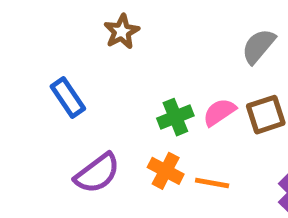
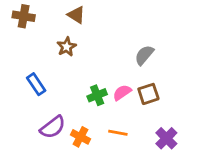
orange cross: (166, 171) -> (80, 137), moved

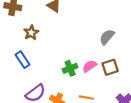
brown star: (67, 47) -> (31, 33), moved

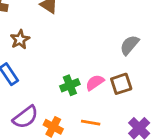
gray semicircle: (107, 37) -> (129, 45), moved

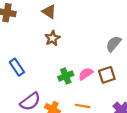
brown star: (20, 39) -> (52, 38), moved

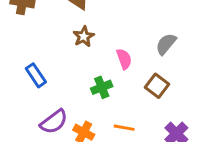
pink semicircle: (86, 74) -> (124, 59), moved, turned 104
brown square: (107, 75) -> (157, 86), turned -35

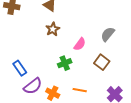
pink semicircle: (124, 59) -> (80, 44), turned 56
blue rectangle: (36, 75) -> (20, 68), moved

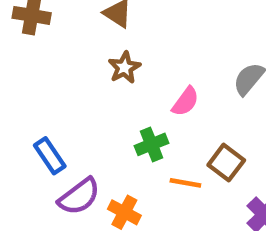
brown square: (102, 62) -> (226, 163), moved
orange line: (80, 90) -> (185, 183), moved

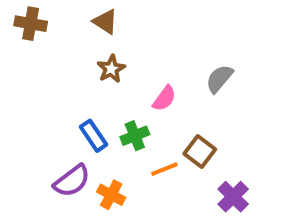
blue rectangle: (50, 156) -> (93, 136), moved
orange line: (185, 183) -> (164, 169), turned -32

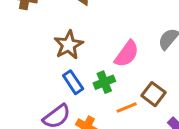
brown star: (111, 69) -> (69, 45), moved, size x1.4
pink semicircle: (164, 98) -> (127, 54), size x1.4

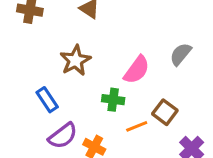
blue rectangle: (73, 82) -> (47, 100), moved
green cross: (104, 82) -> (113, 100), turned 30

